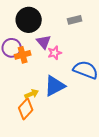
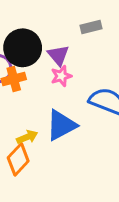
black circle: (29, 20) -> (23, 48), moved
purple triangle: (44, 42) -> (58, 55), moved

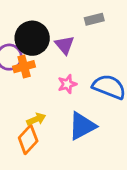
pink star: (61, 76) -> (67, 84), moved
blue triangle: (61, 125) -> (82, 126), moved

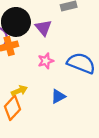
blue triangle: (82, 126) -> (58, 96), size x0.6

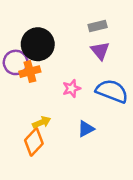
purple triangle: (43, 28) -> (100, 51), moved

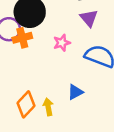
pink star: (72, 88) -> (62, 43), moved
yellow arrow: (42, 122) -> (48, 107), moved, turned -77

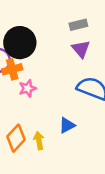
pink star: (62, 43) -> (27, 88), moved

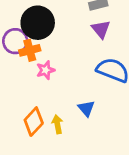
blue triangle: (67, 125) -> (86, 108), turned -42

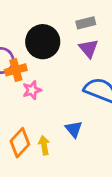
black circle: (38, 23) -> (43, 42), moved

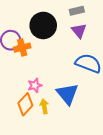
pink star: (32, 90) -> (35, 85), moved
blue triangle: (74, 129) -> (67, 94), size x1.6

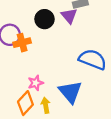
black circle: (43, 25) -> (44, 19), size x0.7
purple triangle: (79, 31) -> (69, 16), moved

